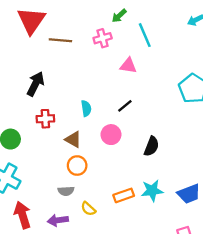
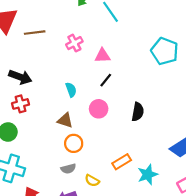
pink cross: (103, 38) -> (74, 43), moved
pink triangle: (128, 66) -> (102, 56), moved
black arrow: (36, 84) -> (20, 77), turned 95
red cross: (45, 119) -> (21, 104), moved
cyan star: (152, 191) -> (148, 175), moved

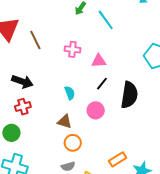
brown line: (35, 33) -> (35, 40), turned 72
pink cross: (74, 43) -> (72, 49), turned 35
black semicircle: (138, 112) -> (129, 95), moved, size x1.5

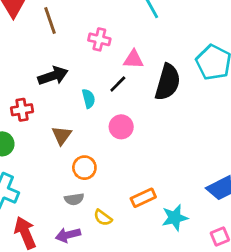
black arrow: (22, 82) -> (53, 76), moved, turned -45
black line: (102, 84) -> (118, 84), moved
black semicircle: (129, 95) -> (168, 82), moved
brown triangle: (65, 122) -> (62, 135), moved, turned 42

